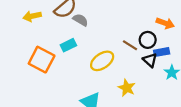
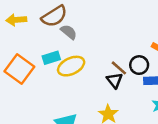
black triangle: (150, 60) -> (115, 80), moved
yellow ellipse: (102, 61) -> (71, 66), moved

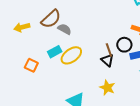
brown line: (119, 68) -> (109, 50), turned 40
orange square: (19, 69) -> (31, 65), size x0.6

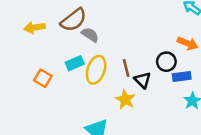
brown line: (109, 50) -> (126, 68), moved
yellow ellipse: (71, 55) -> (96, 70), turned -40
yellow star: (107, 88) -> (125, 99), moved

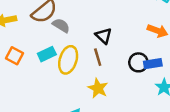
black circle: (166, 62) -> (138, 62), moved
orange square: (43, 78) -> (15, 56), moved
black triangle: (143, 80) -> (104, 36), moved

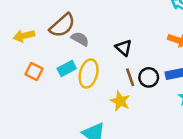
brown line: (98, 57) -> (130, 77), moved
black circle: (138, 62) -> (149, 77), moved

